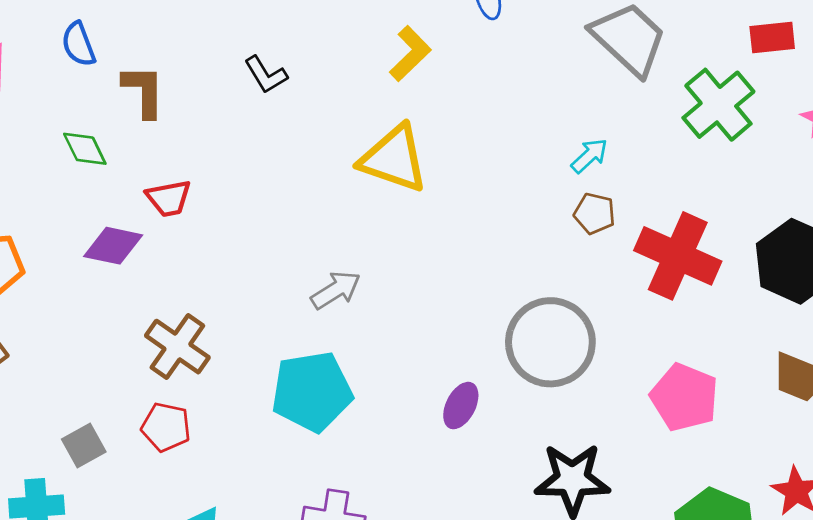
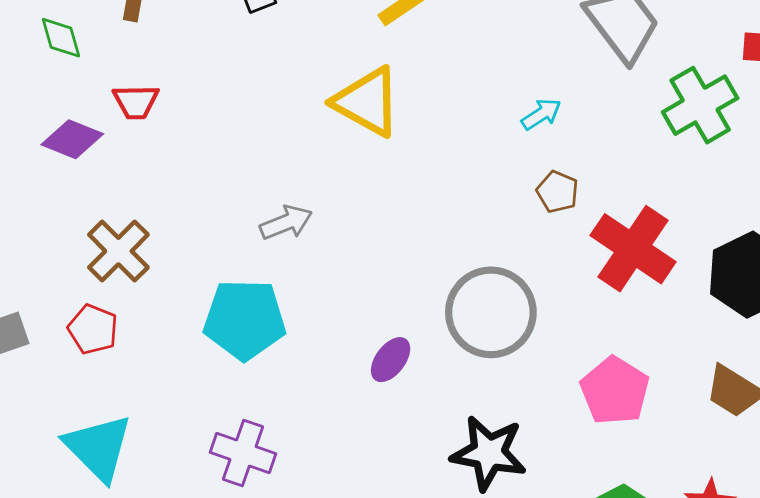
cyan arrow: (589, 156) -> (541, 114), moved

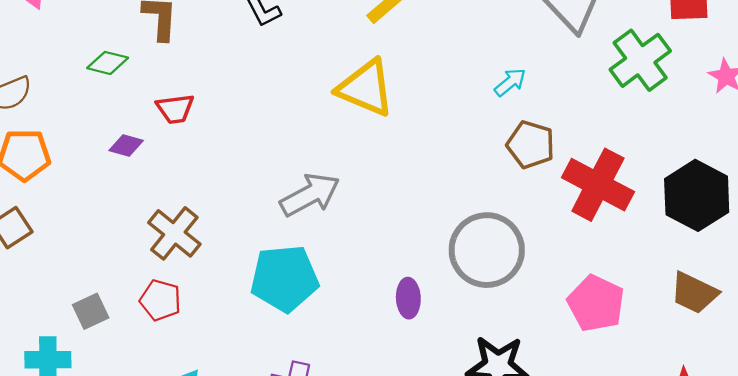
green diamond: (61, 38) -> (108, 63), turned -54
purple diamond: (72, 139) -> (126, 146), size x0.7
brown pentagon: (557, 192) -> (531, 145), size x1.4
gray arrow: (286, 223) -> (310, 195), size x1.4
purple ellipse: (391, 360) -> (408, 298), turned -33

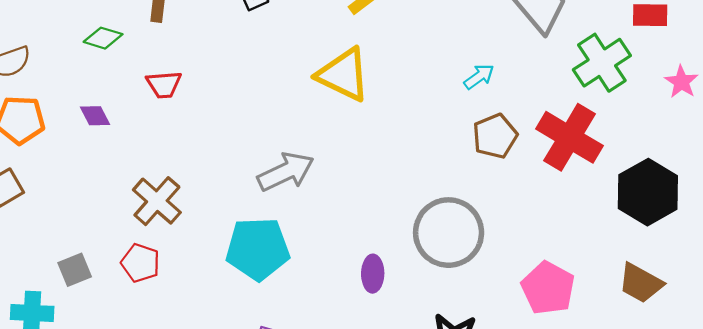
brown pentagon: (531, 145) -> (495, 136), turned 30
purple diamond: (126, 146) -> (95, 116), moved, turned 44
red cross: (598, 185) -> (569, 137), moved

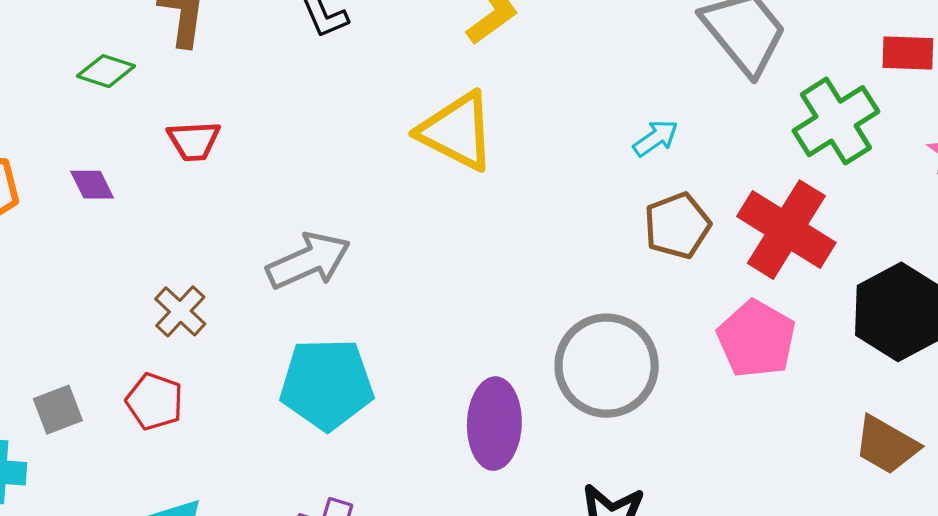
gray arrow: (286, 172) -> (308, 261), moved
brown cross: (157, 201) -> (180, 311), size x0.7
purple ellipse: (373, 274) -> (494, 424), size x1.6
pink pentagon: (548, 288) -> (756, 339), moved

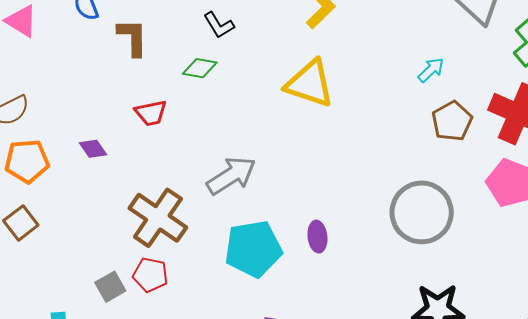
green diamond: (106, 71) -> (200, 68), moved
brown cross: (180, 311) -> (158, 218), size x1.8
gray square: (58, 410) -> (110, 287), moved
purple ellipse: (494, 424) -> (317, 237), moved, size x0.6

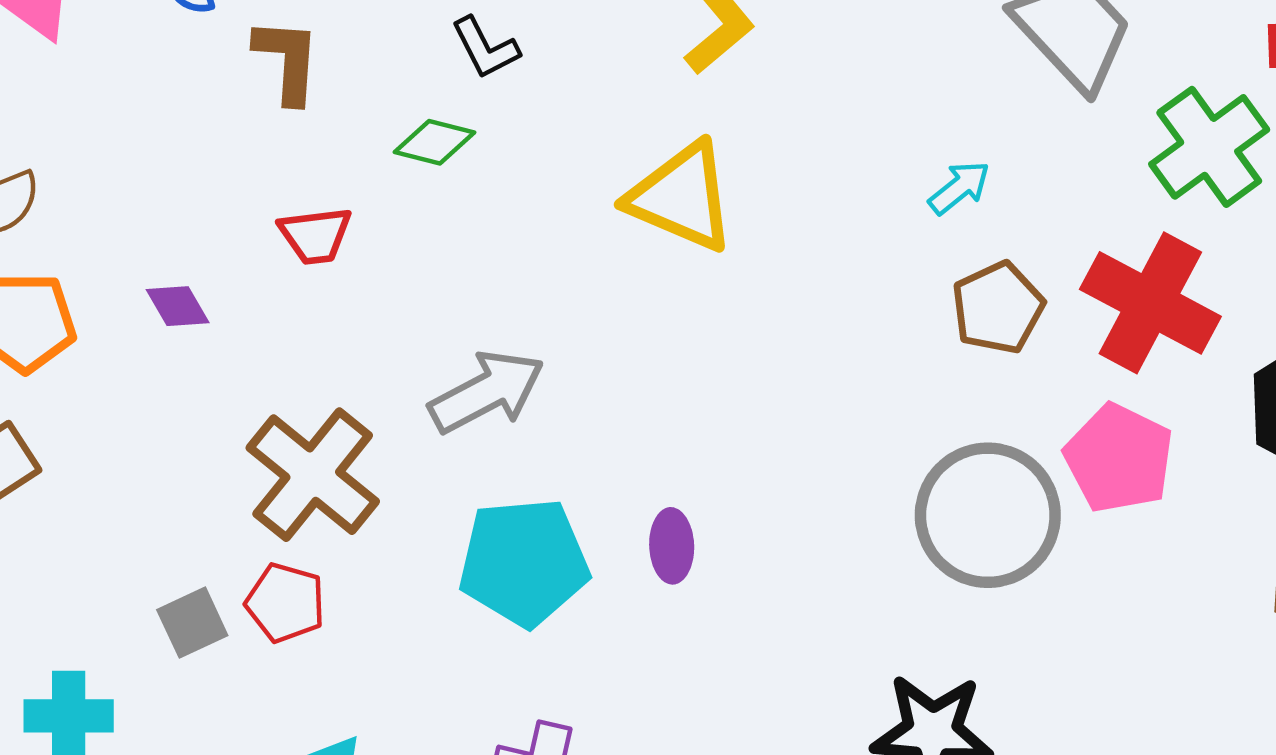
gray circle: (422, 212) -> (988, 515), moved

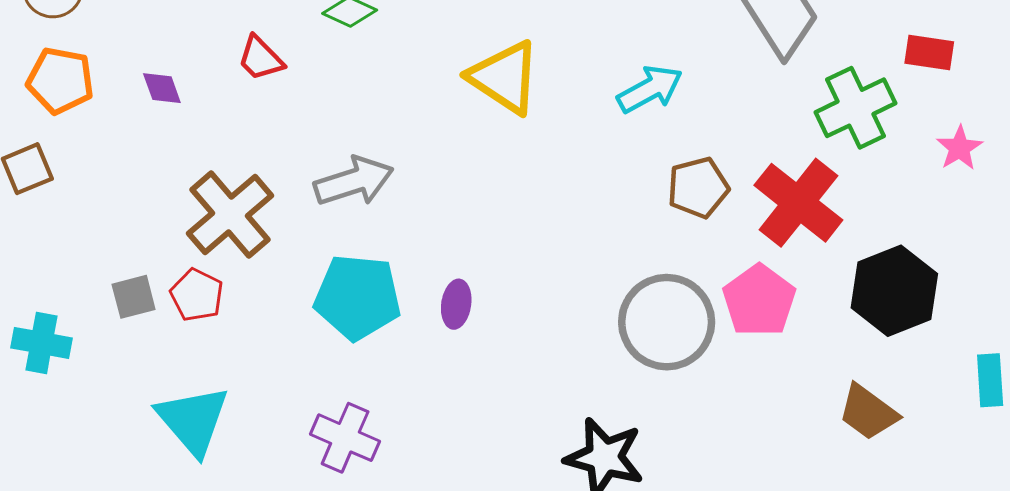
cyan arrow: (959, 188) -> (650, 89), moved, size x1.5
red trapezoid: (315, 235) -> (261, 58), turned 42

